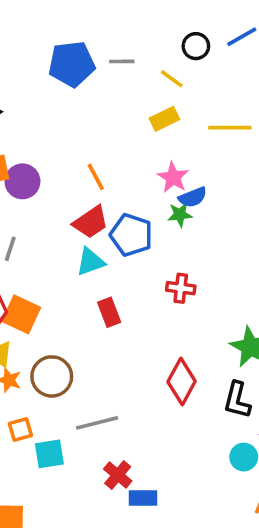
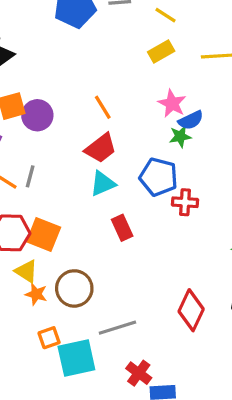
blue pentagon: (131, 235) -> (159, 177), moved
red diamond: (182, 381) -> (191, 310), moved
cyan square: (49, 454) -> (76, 358), size x1.4

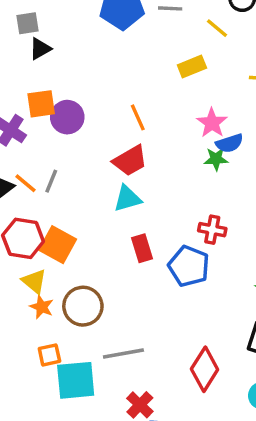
yellow rectangle: (161, 52) -> (192, 66), moved
blue pentagon: (159, 177) -> (189, 266), moved
red diamond: (191, 310) -> (205, 369), moved

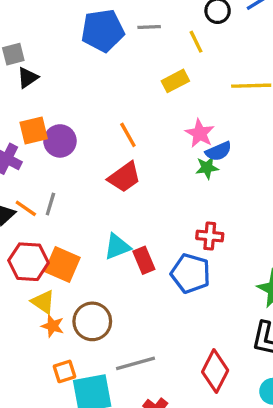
yellow line: (217, 28) -> (196, 42), turned 30
cyan triangle: (127, 199) -> (117, 247), moved

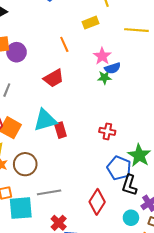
orange line: (128, 135) -> (64, 44), moved
red cross: (210, 236) -> (107, 131), moved
cyan triangle: (117, 247) -> (45, 120), size x1.4
blue pentagon: (191, 273) -> (119, 168), moved

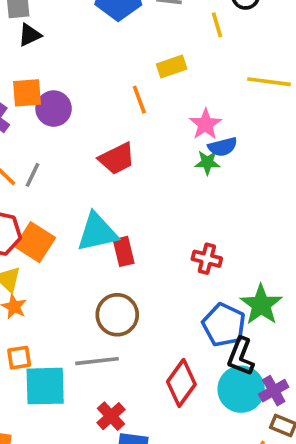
yellow rectangle: (90, 23) -> (172, 67), moved
brown circle: (25, 164) -> (117, 315), moved
cyan circle: (131, 218) -> (241, 389), moved, size x1.6

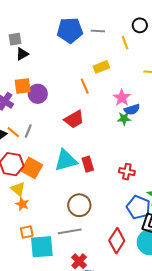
red rectangle: (124, 251) -> (88, 164), moved

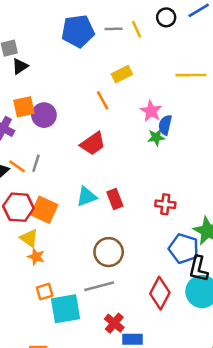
yellow line: (125, 43) -> (137, 29), moved
blue semicircle: (132, 109) -> (165, 125), turned 126
cyan triangle: (66, 160) -> (86, 197), size x0.7

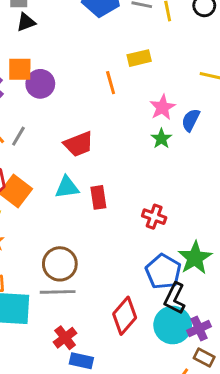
blue semicircle: (165, 125) -> (191, 120), moved
green star: (156, 137) -> (161, 139), turned 30
red trapezoid: (93, 144) -> (79, 144), moved
brown circle: (109, 252) -> (60, 264), moved

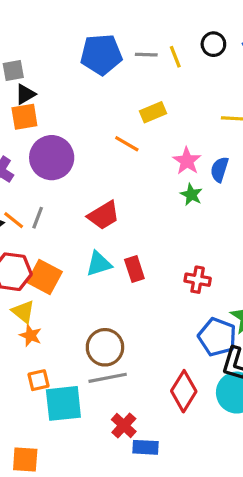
orange square: (20, 69) -> (24, 117), moved
orange line: (111, 83) -> (127, 144), turned -35
purple circle: (40, 84) -> (52, 158), size x1.4

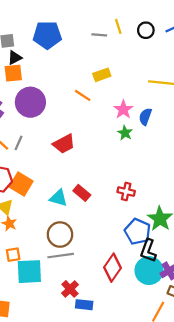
blue pentagon: (101, 55) -> (47, 35), moved
yellow line: (175, 57) -> (118, 26), moved
cyan triangle: (99, 264) -> (58, 198), moved, turned 30
red rectangle: (134, 269) -> (82, 193), moved, turned -35

